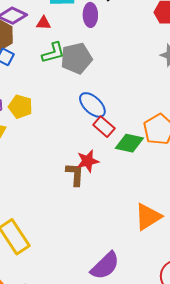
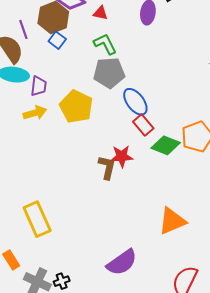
green L-shape: (53, 53) -> (105, 44), turned -110
gray pentagon: (76, 58) -> (109, 73), moved
yellow pentagon: (20, 107) -> (76, 107), moved, size x1.4

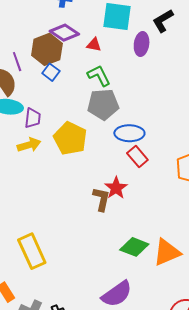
blue ellipse: (135, 102) -> (129, 133), turned -52
green diamond: (166, 145) -> (134, 247), moved
red star: (122, 156) -> (116, 188), turned -30

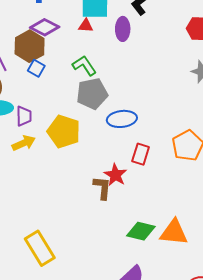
red triangle: (94, 45) -> (86, 26), moved
red rectangle: (137, 157) -> (141, 154), moved, turned 65
orange triangle: (167, 252) -> (174, 232), turned 36

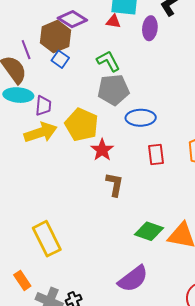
yellow arrow: (24, 143) -> (41, 133), size x1.4
red rectangle: (141, 154) -> (156, 155), turned -30
red star: (115, 175) -> (102, 150), moved

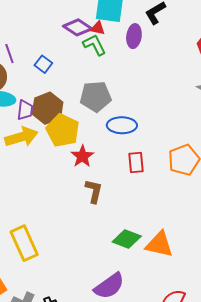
purple diamond: (72, 19) -> (78, 27), moved
brown hexagon: (56, 37) -> (48, 108), moved
green L-shape: (108, 61) -> (94, 45), moved

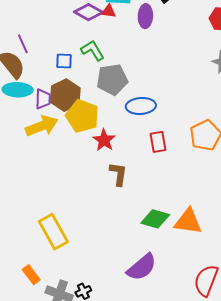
green L-shape: (94, 45) -> (93, 50), moved
blue square: (43, 64) -> (64, 61), moved, turned -30

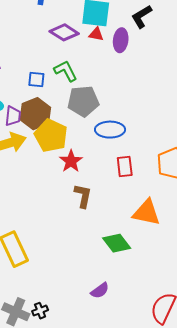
red triangle: (109, 11) -> (96, 34), moved
green diamond: (155, 219) -> (117, 243), turned 32
orange triangle: (188, 221) -> (146, 212), moved
purple semicircle: (142, 267) -> (100, 291), size x0.6

